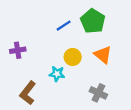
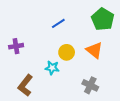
green pentagon: (93, 21) -> (103, 19), moved

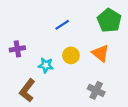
cyan star: (52, 68) -> (46, 65), moved

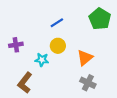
orange triangle: (100, 53) -> (85, 58), moved, turned 42
yellow circle: (71, 55) -> (58, 46), moved

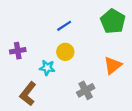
orange triangle: (85, 58) -> (113, 65), moved
gray cross: (88, 83) -> (86, 90), moved, turned 35

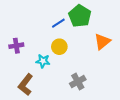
green pentagon: (113, 21) -> (80, 16), moved
orange triangle: (113, 65) -> (102, 42), moved

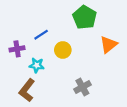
blue line: (58, 23) -> (41, 35), moved
cyan star: (43, 61) -> (37, 65), moved

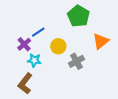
purple cross: (17, 49) -> (24, 44), moved, turned -32
gray cross: (82, 87) -> (76, 61), moved

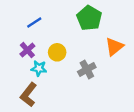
blue line: (38, 32) -> (34, 23), moved
yellow circle: (58, 46) -> (57, 52), moved

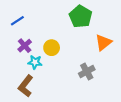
blue line: (34, 23) -> (17, 21), moved
gray cross: (87, 69) -> (87, 71), moved

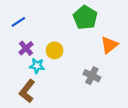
gray cross: (87, 71) -> (92, 76), turned -35

